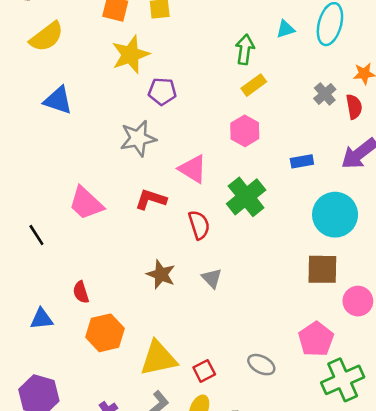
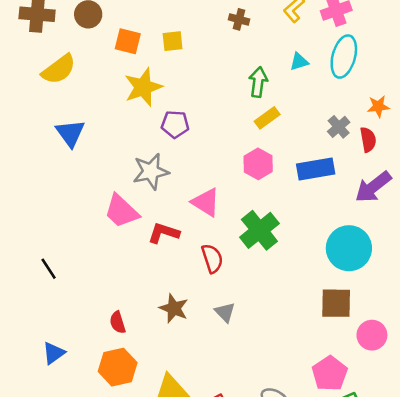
blue triangle: (58, 100) -> (70, 133), turned 36
blue rectangle: (302, 161) -> (316, 169), moved, size x1.6
pink trapezoid: (86, 203) -> (121, 211), moved
red semicircle: (81, 292) -> (118, 322), moved
blue triangle: (41, 319) -> (54, 353), turned -30

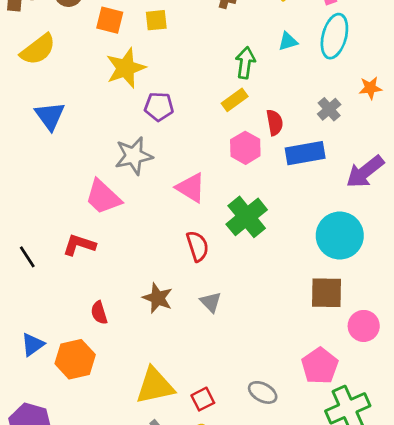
yellow rectangle: (267, 118) -> (235, 100), moved
red semicircle: (368, 140) -> (275, 123), moved
red L-shape: (164, 233) -> (79, 245), moved
orange hexagon: (118, 367) -> (75, 359), moved

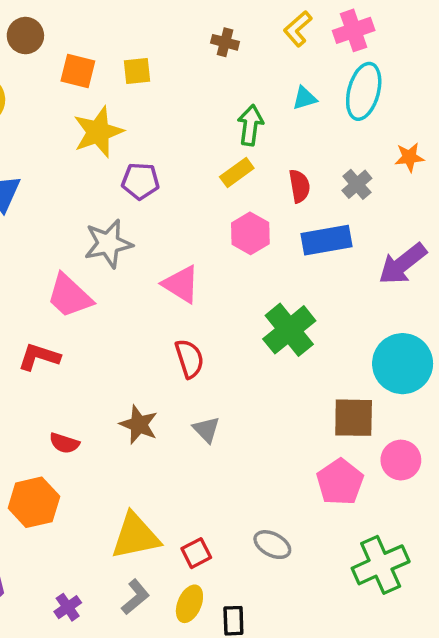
red semicircle: (275, 123) -> (299, 186), moved
green cross: (247, 217) -> (289, 330), moved
cyan circle: (340, 236) -> (403, 364), moved
red semicircle: (99, 313) -> (64, 443), turned -55
pink pentagon: (320, 366) -> (340, 482), moved

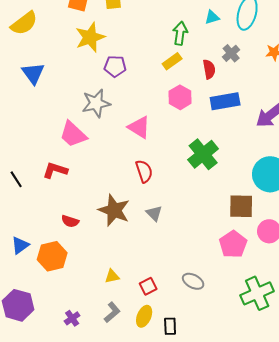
gray cross: (357, 184) -> (231, 53), moved
brown star: (139, 424) -> (114, 210), size x1.4
yellow triangle: (135, 536) -> (112, 276), size x0.5

